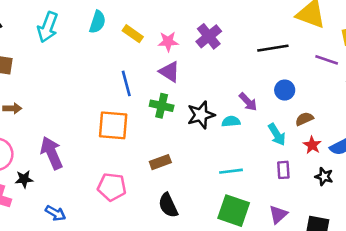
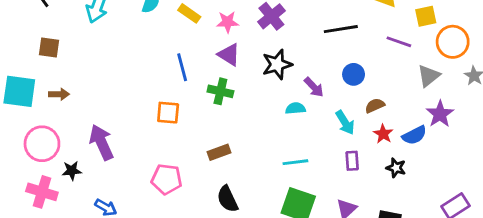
black star: (201, 115) -> (277, 64), moved
orange square: (113, 125) -> (168, 113), size x0.7

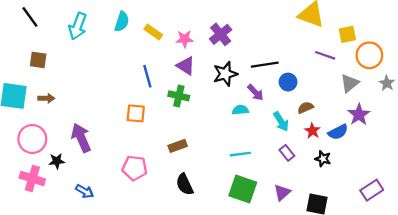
black line: (341, 29) -> (265, 65), moved
purple rectangle: (352, 161) -> (287, 153), turned -35

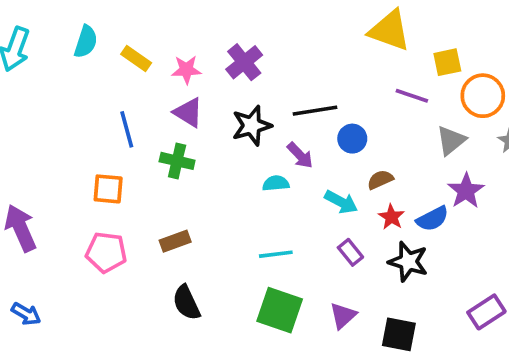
cyan arrow: (281, 122) -> (341, 202), turned -30
black star: (323, 159) -> (408, 262), size x1.5
pink pentagon: (135, 168) -> (106, 252), moved

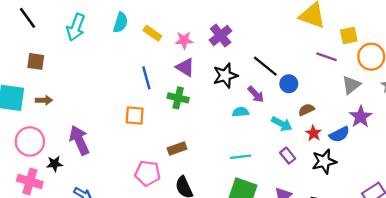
black line: (315, 111) -> (265, 66), turned 48
pink pentagon: (106, 252) -> (148, 173), moved
black star: (408, 262) -> (324, 161), turned -30

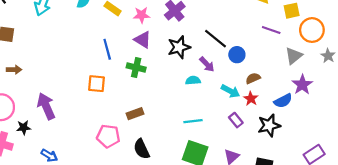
red star: (314, 133) -> (251, 99), moved

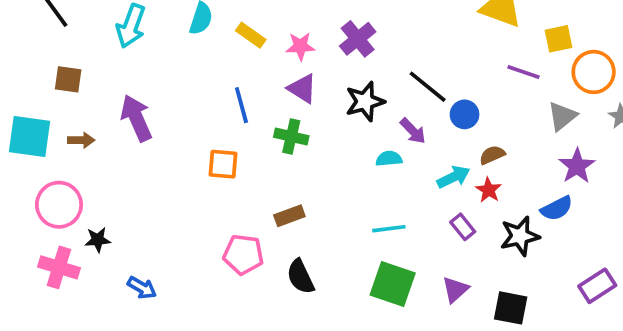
cyan arrow: (230, 91) -> (453, 177), turned -54
blue semicircle: (283, 101) -> (557, 208), moved
purple arrow: (46, 106) -> (136, 118), moved

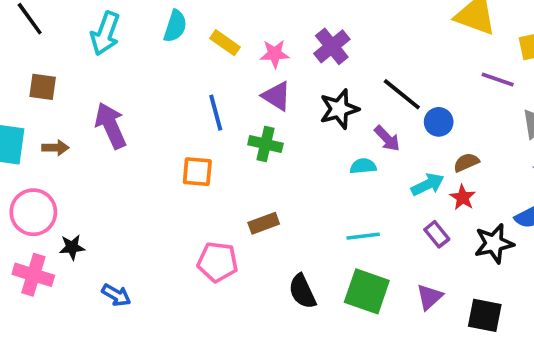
black semicircle: (300, 277) -> (302, 291), moved

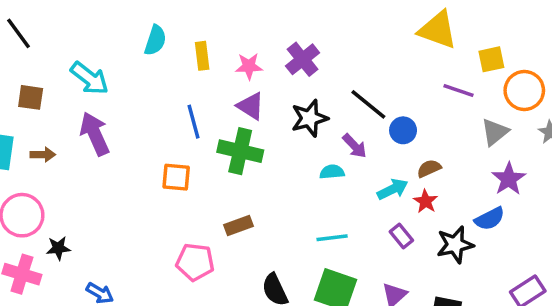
cyan arrow: (105, 33) -> (90, 78), moved, turned -72
yellow rectangle: (225, 43) -> (202, 56), turned 48
green cross: (265, 144) -> (240, 151), size x1.4

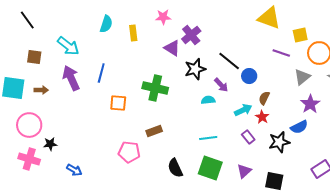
pink star: (249, 66) -> (163, 17), moved
purple triangle: (251, 106) -> (172, 48), moved
blue line: (193, 122) -> (101, 73), moved, turned 30
brown semicircle: (429, 168) -> (264, 98), turned -40

